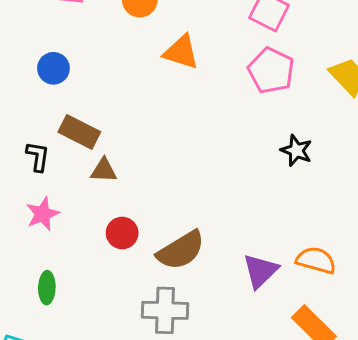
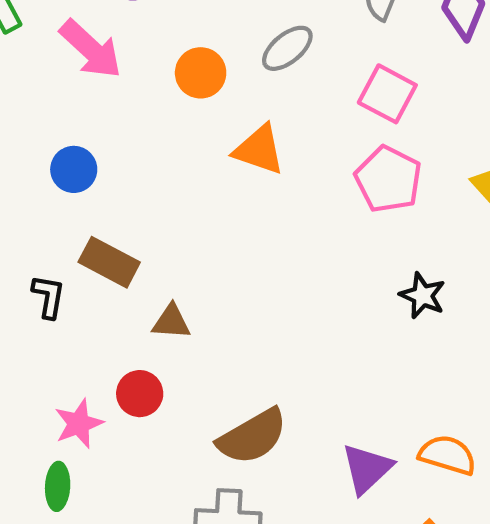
brown triangle: (104, 170) -> (171, 322), moved
pink star: (43, 214) -> (79, 424), moved
red circle: (122, 233) -> (140, 394), moved

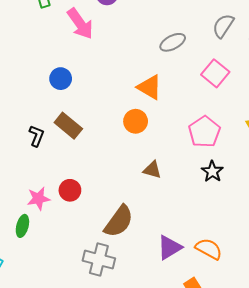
orange circle: (201, 73) -> (136, 121), moved
pink pentagon: (388, 179) -> (204, 132), moved
brown triangle: (171, 322) -> (152, 170), moved
brown semicircle: (252, 436) -> (119, 221), turned -36

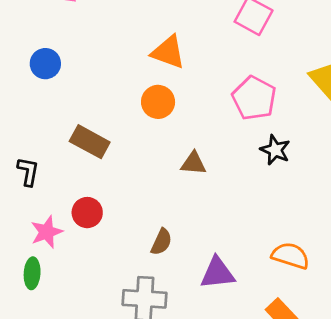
brown rectangle: (68, 126) -> (90, 142), moved
black L-shape: (36, 136) -> (28, 172), moved
brown semicircle: (119, 221) -> (161, 242), size x0.6
purple triangle: (169, 247) -> (217, 273), moved, turned 36

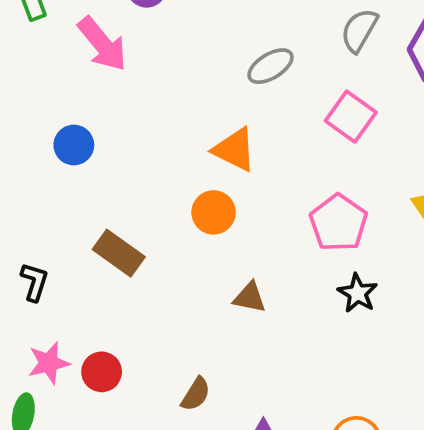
red circle: (87, 213) -> (102, 372), moved

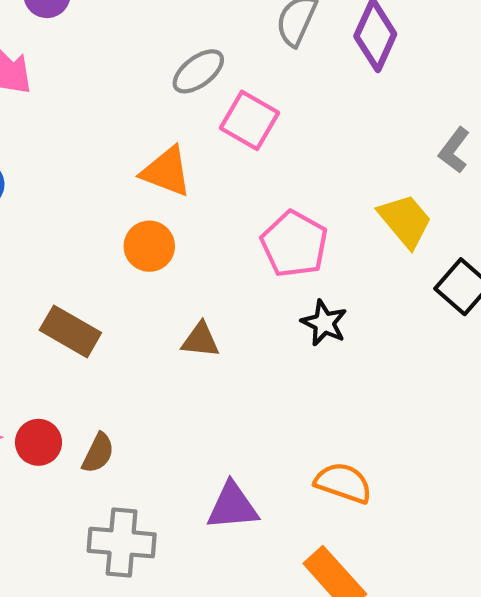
pink square: (351, 117) -> (250, 120), moved
brown rectangle: (119, 253) -> (70, 331), moved
brown semicircle: (196, 394) -> (98, 453), moved

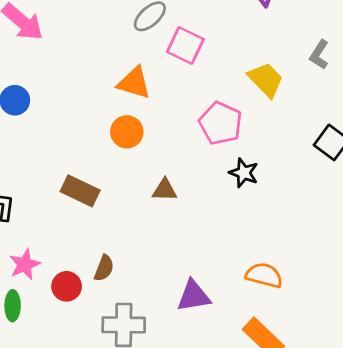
yellow trapezoid: (405, 221) -> (266, 80), moved
red circle: (38, 442) -> (67, 286), moved

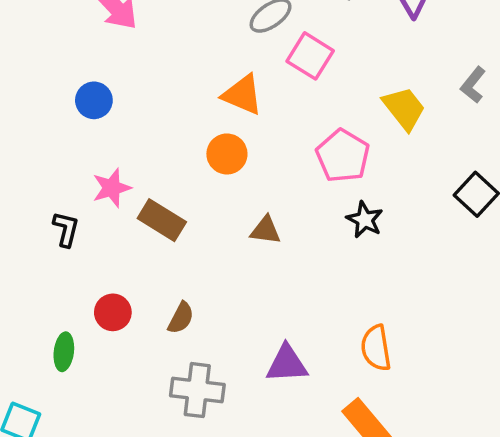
pink star: (25, 265) -> (112, 188), moved
orange semicircle: (264, 275) -> (376, 348), turned -120
red circle: (67, 286) -> (113, 312), moved

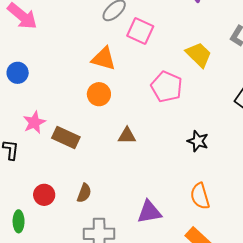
black star: (365, 220) -> (198, 141), moved

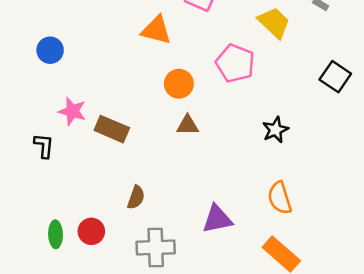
orange circle: (99, 94) -> (179, 84), moved
pink star: (34, 122) -> (72, 111), turned -30
black star: (198, 141) -> (275, 130), turned 30
red circle: (44, 195) -> (91, 231), moved

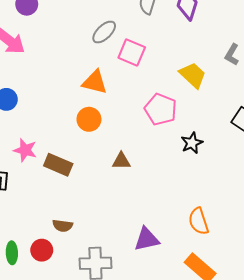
orange circle: (179, 84) -> (89, 119), moved
black star: (275, 130) -> (192, 143), moved
brown semicircle: (136, 197) -> (63, 226), moved, turned 78

